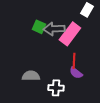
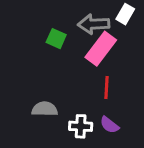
gray arrow: (54, 29) -> (94, 24), moved
purple semicircle: (76, 73) -> (109, 125), moved

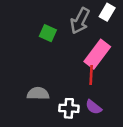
gray arrow: (94, 24) -> (80, 21), turned -60
pink rectangle: (101, 49) -> (97, 54), moved

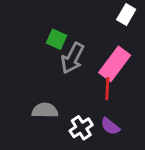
gray arrow: (80, 21) -> (72, 58), moved
white cross: (69, 108) -> (81, 128), turned -36

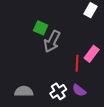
pink rectangle: (115, 64) -> (92, 54), moved, size x0.7
gray semicircle: (45, 110) -> (24, 91), moved

